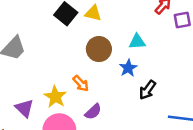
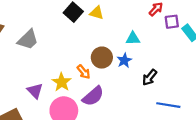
brown circle: (99, 49) -> (102, 58), moved
black arrow: (147, 90) -> (150, 77), moved
purple semicircle: (93, 112) -> (93, 96), size x1.5

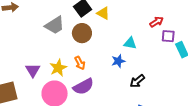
gray trapezoid: (28, 40) -> (55, 25), moved
brown circle: (102, 58) -> (82, 33), moved

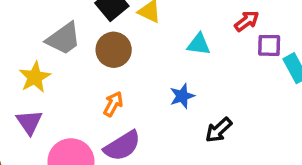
cyan triangle: (130, 43) -> (199, 44), moved
orange arrow: (80, 63) -> (113, 104), turned -120
yellow star: (58, 68) -> (35, 77), moved

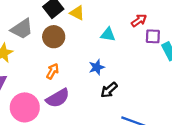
black arrow: (219, 130) -> (109, 90), moved

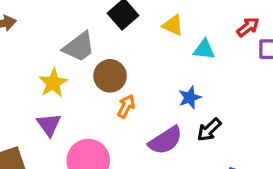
yellow triangle: (77, 13) -> (173, 25), moved
brown circle: (54, 37) -> (110, 76), moved
purple semicircle: (58, 98) -> (165, 140), moved

